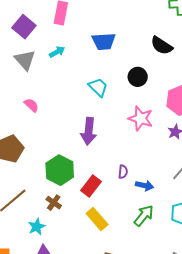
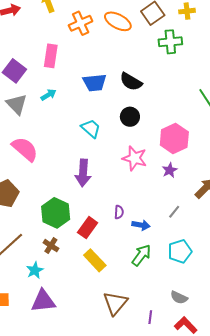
black semicircle: (162, 46) -> (131, 82), moved
pink semicircle: (31, 105) -> (25, 149), size x1.8

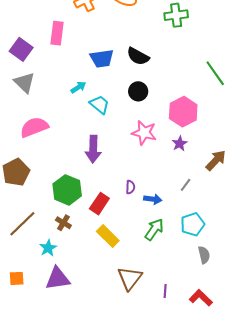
cyan arrow: (48, 95) -> (78, 87), moved
pink semicircle: (25, 149) -> (34, 127), turned -60
gray semicircle: (179, 297) -> (204, 255), moved, turned -126

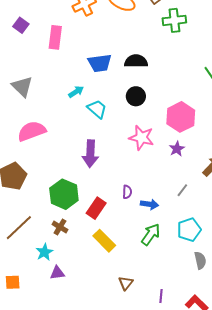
purple square: (21, 49) -> (21, 25), moved, size x0.7
black semicircle: (138, 56) -> (136, 61), turned 150
brown triangle: (130, 278) -> (126, 283), size x0.6
purple triangle: (58, 279) -> (57, 273), moved, size x0.6

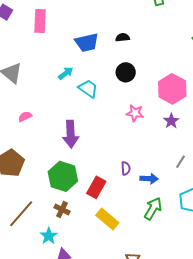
black semicircle: (136, 61) -> (123, 37), size x0.6
pink semicircle: (32, 131) -> (25, 117), size x0.5
pink star: (141, 138) -> (135, 113), size x0.7
purple arrow: (90, 154) -> (71, 134), moved

